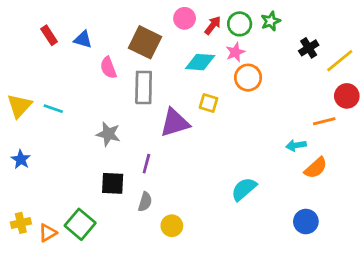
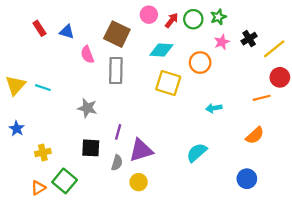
pink star: (235, 52) -> (222, 42), moved
yellow square: (209, 103) -> (168, 83), size x1.6
purple triangle: (175, 123) -> (141, 150), moved
cyan arrow: (296, 145) -> (214, 108), moved
yellow cross: (21, 223) -> (43, 153), moved

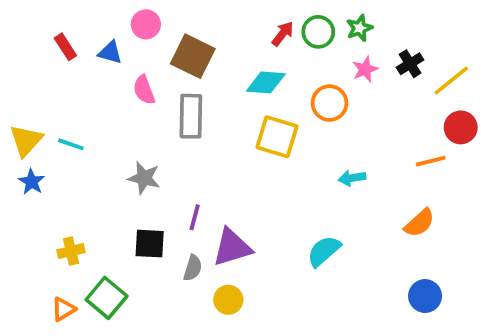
pink circle: (149, 15) -> (146, 24), moved
blue star: (17, 129) -> (32, 182), moved
blue circle: (247, 179) -> (425, 296), moved

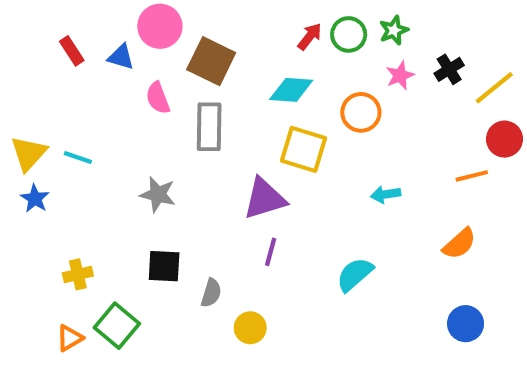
pink circle: (146, 24) -> (160, 26), size x1.4
purple line: (195, 217) -> (271, 252), moved
purple triangle: (232, 247) -> (265, 199), moved

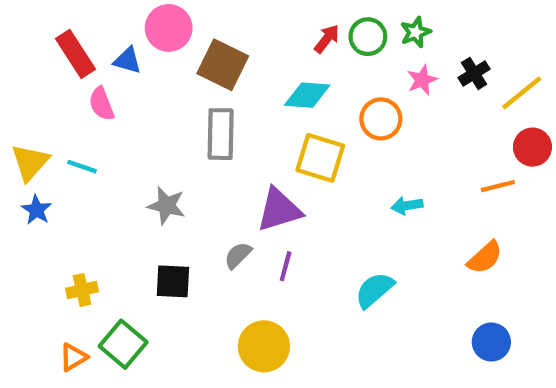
red rectangle: (72, 51) -> (75, 54), size x1.5
pink semicircle: (158, 98) -> (101, 104), moved
gray semicircle: (211, 293) -> (238, 255), moved, turned -152
yellow circle: (250, 328) -> (264, 346), size x1.5

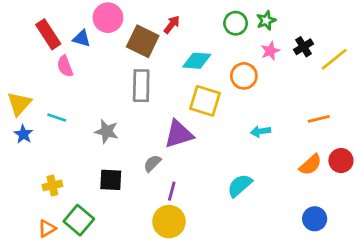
red arrow: (327, 39) -> (172, 25), moved
red circle: (532, 147) -> (341, 161), moved
cyan line: (82, 167) -> (57, 118), moved
purple line: (286, 266) -> (172, 191), moved

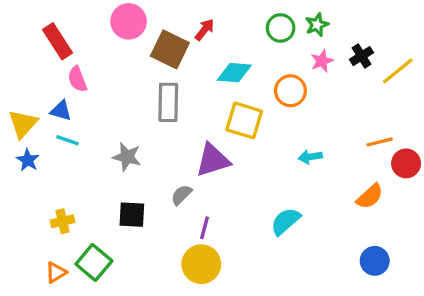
blue triangle: (82, 38) -> (61, 111), moved
red circle: (341, 161) -> (406, 163), moved

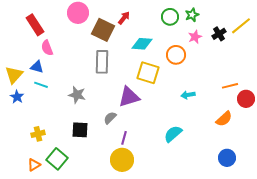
yellow line: (398, 71) -> (241, 26), moved

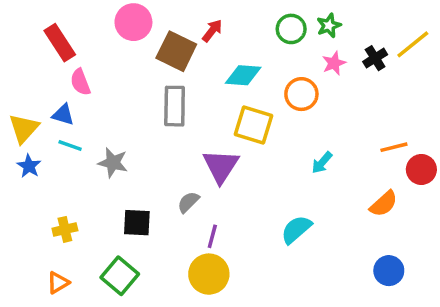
gray star: (77, 95) -> (113, 163), moved
cyan arrow: (188, 95) -> (322, 163), turned -40
purple triangle: (129, 97) -> (221, 166), turned -40
green square: (57, 159) -> (120, 276), moved

